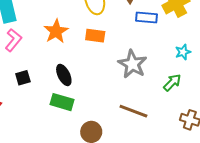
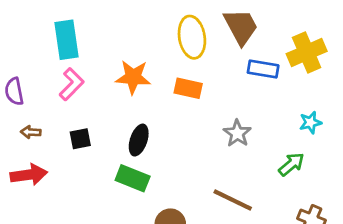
orange star: (56, 31) -> (133, 77), turned 30
gray star: (132, 64) -> (237, 133), size x0.7
black ellipse: (64, 75) -> (139, 140), turned 40

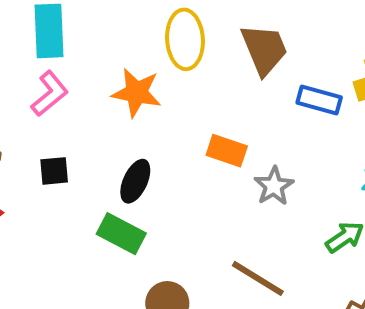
brown trapezoid: (241, 27) -> (264, 49), moved
yellow ellipse: (192, 37) -> (185, 39), moved
orange rectangle: (188, 88) -> (227, 151), moved

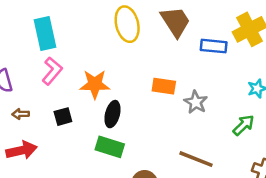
orange star: (137, 93) -> (95, 84), moved

